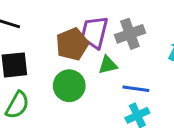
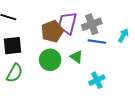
green triangle: (108, 65) -> (77, 57), moved, turned 48
blue line: (136, 89) -> (97, 42), moved

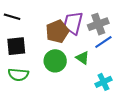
blue line: (97, 42) -> (103, 42), turned -42
green semicircle: (15, 73) -> (18, 75), turned 66

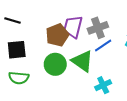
green triangle: (82, 58) -> (82, 61), size x1.6

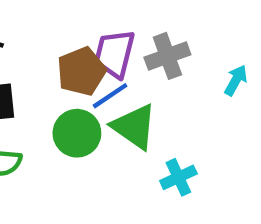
blue line: (103, 46) -> (110, 96), moved

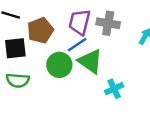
gray cross: (167, 56) -> (108, 23), turned 30
brown pentagon: (81, 71) -> (40, 30), moved

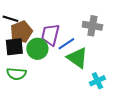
purple trapezoid: (80, 22) -> (50, 35), moved
brown pentagon: (40, 30) -> (21, 32), moved
green circle: (59, 65) -> (37, 49), moved

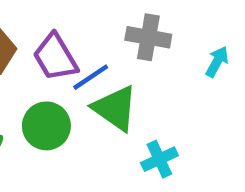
purple trapezoid: (50, 35) -> (55, 57), turned -45
green circle: (37, 49) -> (46, 126), moved

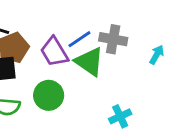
blue line: (91, 77) -> (79, 39), moved
green triangle: (115, 108) -> (89, 62), moved

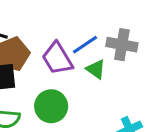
green triangle: (89, 62) -> (96, 69), size x0.6

